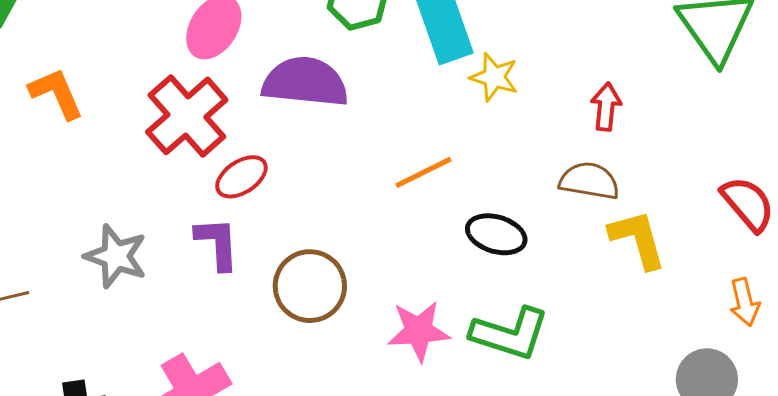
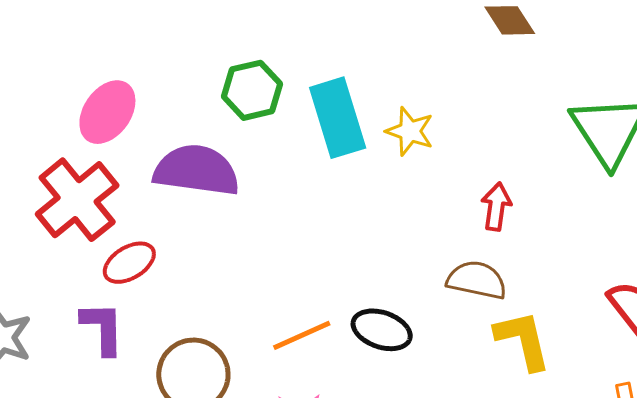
yellow star: (494, 77) -> (410, 131), moved
orange line: (424, 172) -> (302, 335), moved

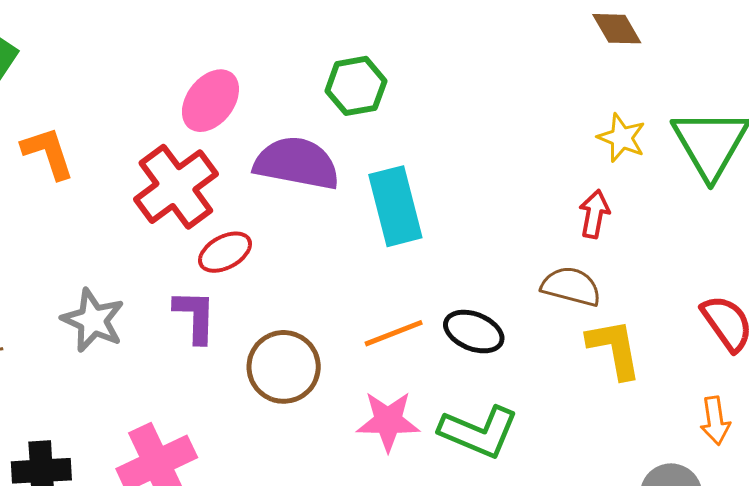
cyan rectangle: (338, 118) -> (395, 206), moved
yellow star: (410, 131) -> (622, 138), moved

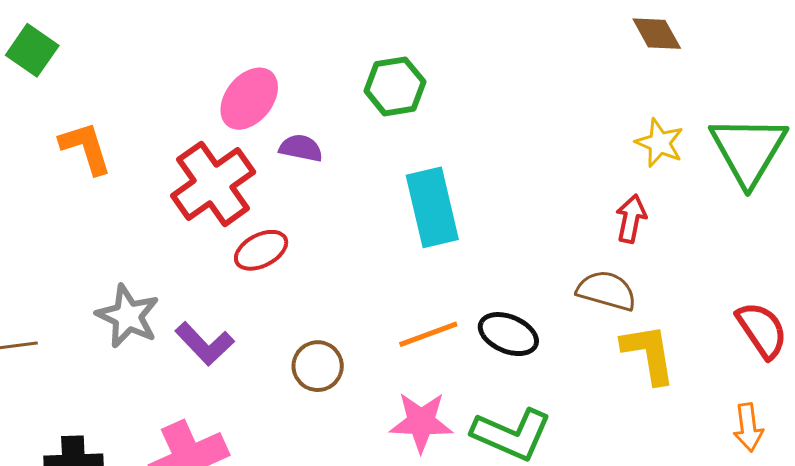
purple semicircle: (297, 163) -> (301, 148), moved, size x0.5
purple L-shape: (195, 316) -> (205, 344), moved, turned 134
brown circle: (284, 367) -> (318, 366), size x0.7

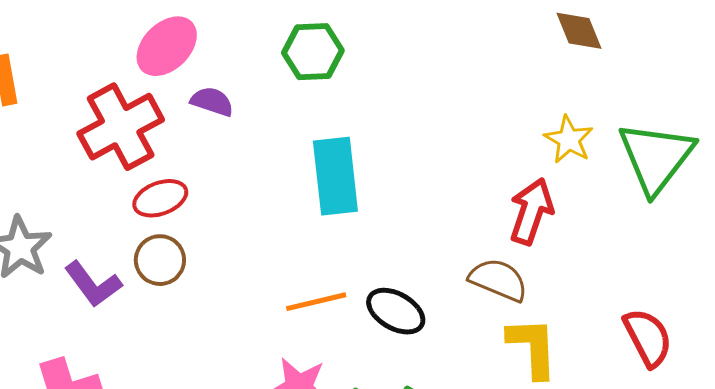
red arrow: (631, 219) -> (531, 211), size x1.4
brown circle: (318, 366) -> (160, 260), moved

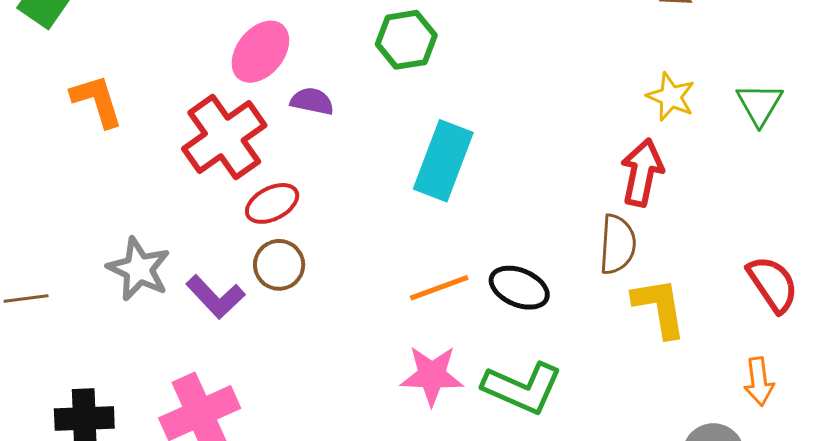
green triangle: (656, 157) -> (759, 104), size x0.6
cyan rectangle: (335, 176) -> (443, 161), turned 34
brown semicircle: (498, 280) -> (617, 244), turned 78

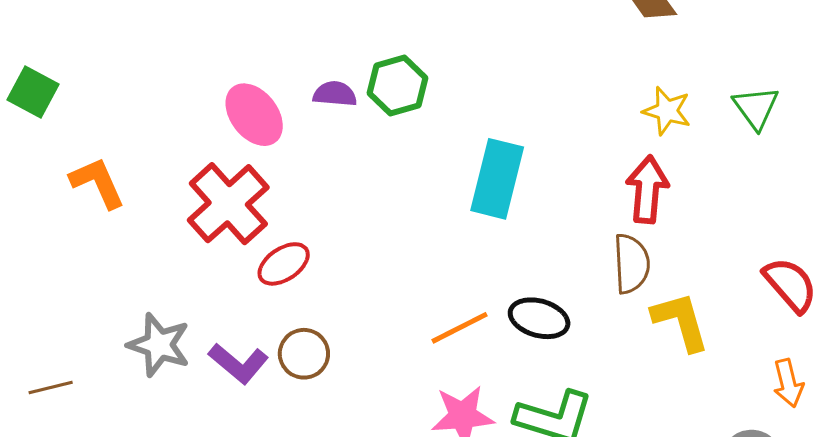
pink ellipse: (260, 52) -> (254, 115), turned -70
purple semicircle: (312, 101) -> (335, 94), moved
cyan rectangle: (443, 161) -> (497, 179), moved
brown circle: (279, 265) -> (304, 354), moved

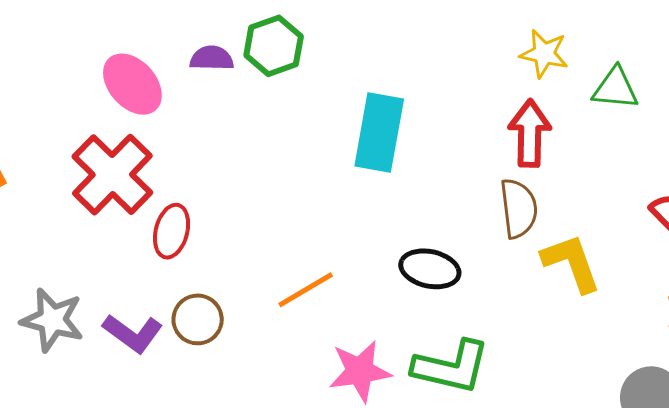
green triangle: (756, 108) -> (615, 88), moved, turned -45
red ellipse: (284, 264) -> (172, 231), turned -38
orange line: (460, 328) -> (306, 290), moved

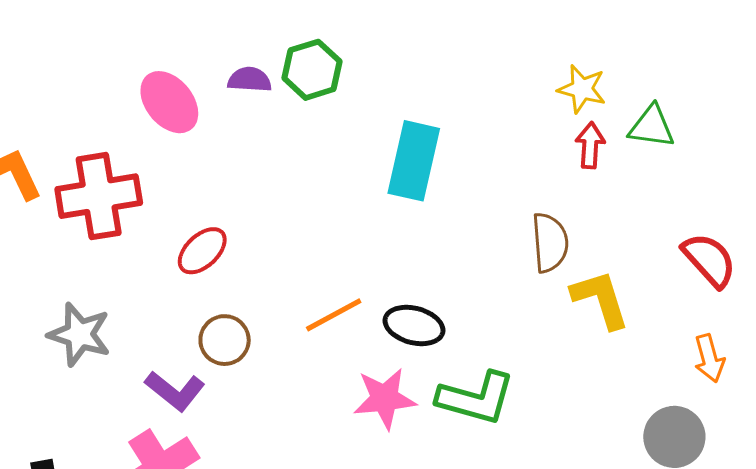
red arrow: (530, 133) -> (590, 145), moved, size x0.7
red cross: (112, 175) -> (99, 196), moved, turned 34
red ellipse: (172, 231) -> (202, 251), turned 30
black ellipse: (430, 269) -> (414, 325), moved
purple L-shape: (133, 333) -> (175, 391), moved

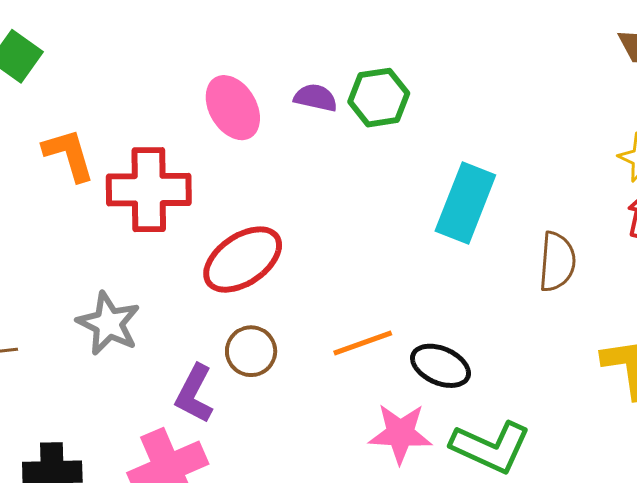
brown semicircle: (550, 243) -> (557, 262), moved
red ellipse: (202, 251) -> (243, 260), size x1.5
purple L-shape: (175, 391) -> (194, 394), turned 70

